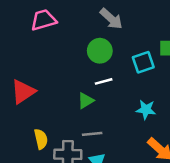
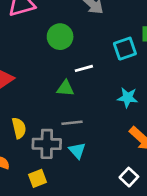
green circle: (100, 51) -> (60, 37), moved
green triangle: (86, 101) -> (65, 88), turned 36

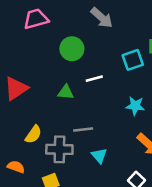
green triangle: (65, 88) -> (66, 92), moved
yellow semicircle: (19, 128) -> (33, 134), turned 48
cyan triangle: (77, 151) -> (99, 156), moved

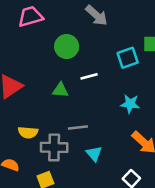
yellow semicircle: (33, 134) -> (28, 132), turned 60

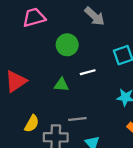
yellow semicircle: (28, 132) -> (32, 124), turned -66

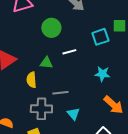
yellow semicircle: (32, 124) -> (31, 80), moved, turned 147

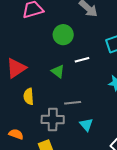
green triangle: (46, 63) -> (58, 71), turned 32
yellow semicircle: (31, 80) -> (29, 96), moved

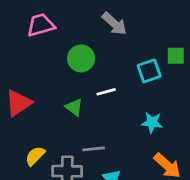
yellow semicircle: (29, 96) -> (35, 156), moved, turned 49

